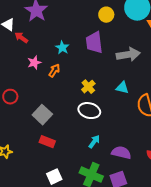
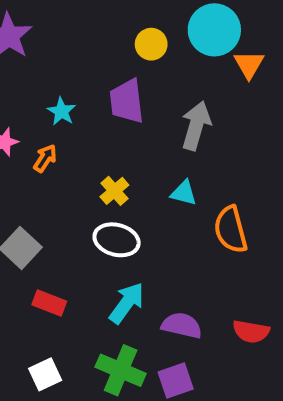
gray arrow: (128, 55) -> (196, 126), turned -65
red rectangle: (47, 142) -> (49, 303), moved
cyan arrow: (94, 142) -> (127, 303), size x1.5

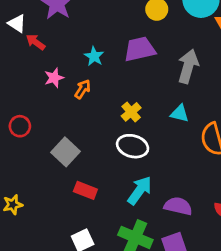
purple trapezoid: (127, 101) -> (140, 49), turned 84

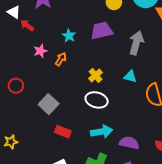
cyan arrow: (140, 190) -> (102, 132), turned 45

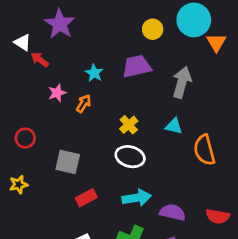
gray square: (49, 104) -> (68, 162), turned -30
red rectangle: (63, 132) -> (86, 198), turned -49
yellow star: (11, 142) -> (19, 184), moved

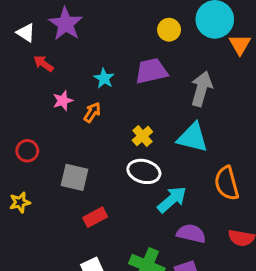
white triangle: (23, 42) -> (26, 33), moved
cyan triangle: (174, 126) -> (193, 137), size x1.6
orange semicircle: (204, 150) -> (227, 183), moved
cyan arrow: (137, 198) -> (172, 200), moved, turned -32

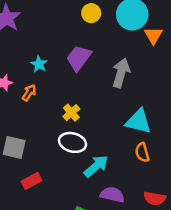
yellow circle: (169, 30) -> (91, 13), moved
purple trapezoid: (151, 71) -> (79, 58), turned -40
cyan triangle: (193, 137) -> (138, 121), moved
orange semicircle: (227, 183) -> (142, 152), size x0.7

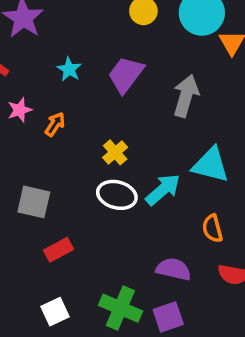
cyan star: (39, 64) -> (69, 69), moved
orange semicircle: (142, 152) -> (212, 228), moved
cyan arrow: (96, 166) -> (163, 190), moved

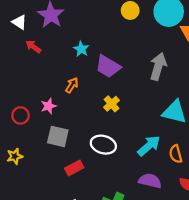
purple trapezoid: (126, 75) -> (108, 66), moved, turned -96
pink star: (20, 110) -> (49, 106), moved
cyan arrow: (163, 190) -> (149, 146), moved
white ellipse: (117, 195) -> (103, 145), moved

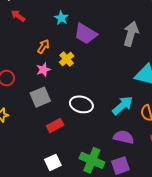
orange arrow: (72, 85) -> (43, 46), moved
yellow cross: (112, 104) -> (67, 59), moved
pink star: (49, 106) -> (43, 70), moved
gray square: (58, 136) -> (40, 97), turned -36

